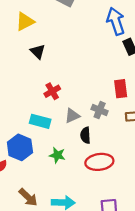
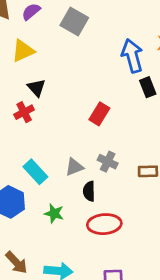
red rectangle: (121, 89) -> (99, 114), moved, turned 36
red cross: (52, 91) -> (24, 112), moved
cyan rectangle: (40, 121) -> (35, 172), turned 30

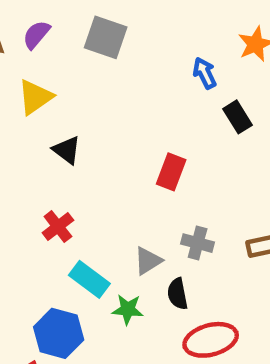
blue arrow: (132, 56) -> (205, 73), size x0.6
red cross: (24, 112) -> (58, 227), moved
green star: (54, 213) -> (128, 309), moved

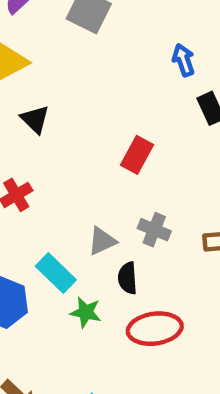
cyan rectangle: (89, 279) -> (56, 273), moved
green star: (128, 309) -> (86, 312), moved

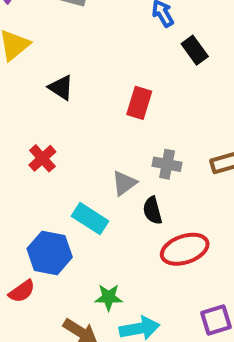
black triangle: (35, 119) -> (61, 87), moved
green star: (86, 312) -> (109, 297), moved

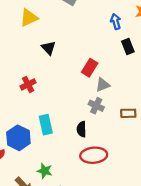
gray triangle: (124, 183) -> (103, 85), moved
cyan rectangle: (90, 219) -> (46, 125), turned 30

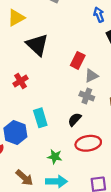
black triangle: (49, 48) -> (37, 45), size x1.6
black semicircle: (82, 129) -> (75, 119), turned 48
green star: (45, 171) -> (55, 157), moved

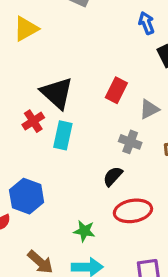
black triangle: (37, 45) -> (57, 93), moved
gray triangle: (91, 76) -> (149, 109), moved
cyan rectangle: (40, 118) -> (63, 135), moved, turned 30

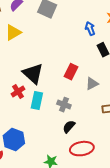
gray cross: (130, 142) -> (64, 105), moved

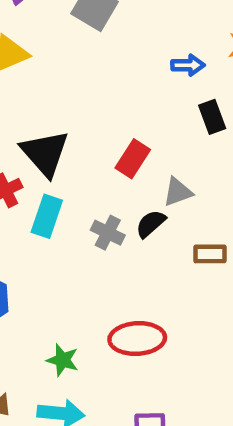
blue arrow: (90, 29) -> (188, 65), turned 104
black semicircle: (69, 127) -> (151, 224), moved

